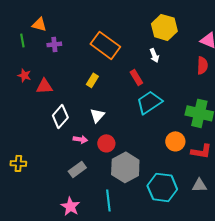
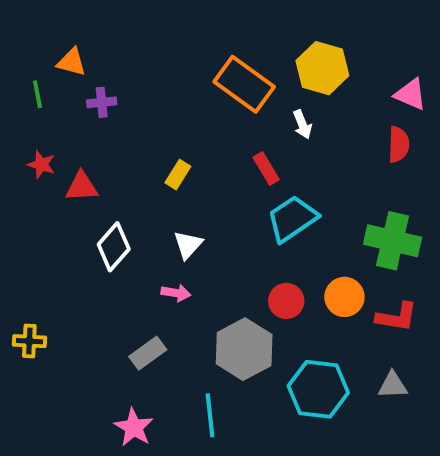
orange rectangle: (105, 45) -> (244, 84), moved
pink arrow: (80, 139) -> (176, 293), moved
red circle: (106, 143) -> (286, 301), moved

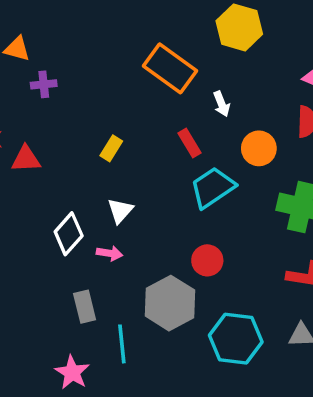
yellow hexagon: (322, 68) -> (239, 27), moved
white diamond: (114, 247) -> (69, 234), moved
orange circle: (344, 297) -> (259, 148), moved
gray rectangle: (148, 353) -> (85, 307), turned -68
cyan line: (210, 415) -> (122, 344), moved

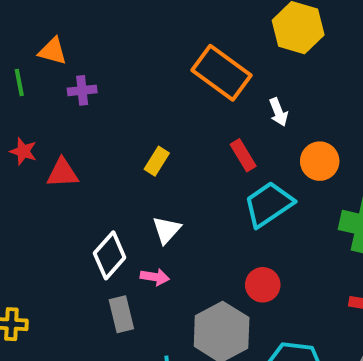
gray rectangle: (85, 307) -> (121, 314), moved

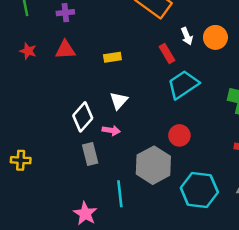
white arrow: (278, 112) -> (187, 36), moved
yellow rectangle: (157, 161) -> (112, 57), turned 49
orange circle: (320, 161) -> (215, 37), moved
red triangle: (62, 173) -> (65, 50), moved

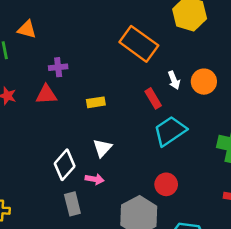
purple cross: (65, 13) -> (58, 67), moved

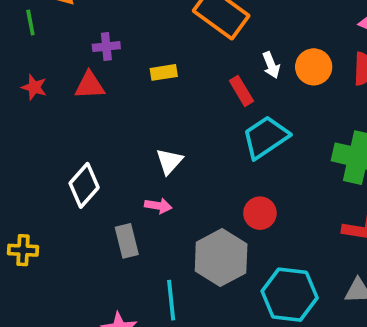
yellow rectangle: (96, 102) -> (164, 72), moved
white diamond: (65, 165) -> (84, 185), moved

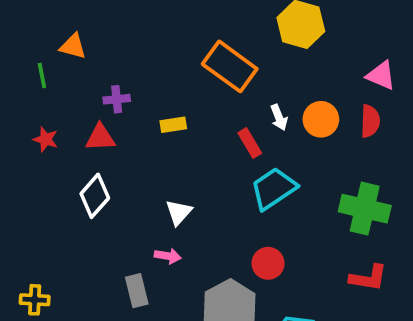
white diamond: (84, 185) -> (95, 196), moved

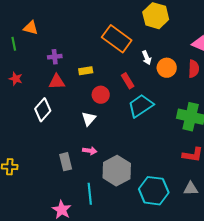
white arrow: (279, 117) -> (147, 58), moved
red triangle: (100, 138) -> (57, 82), moved
pink arrow: (168, 256) -> (90, 151), moved
red circle: (268, 263) -> (101, 95), moved

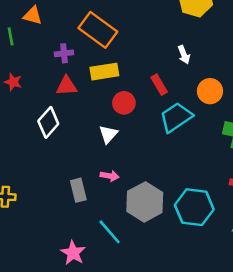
orange rectangle: (117, 39) -> (98, 30), moved
orange circle: (167, 68) -> (210, 91), moved
yellow rectangle: (86, 71) -> (104, 72), size x1.5
cyan hexagon: (154, 191) -> (194, 207), moved
cyan line: (90, 194) -> (110, 232), turned -35

